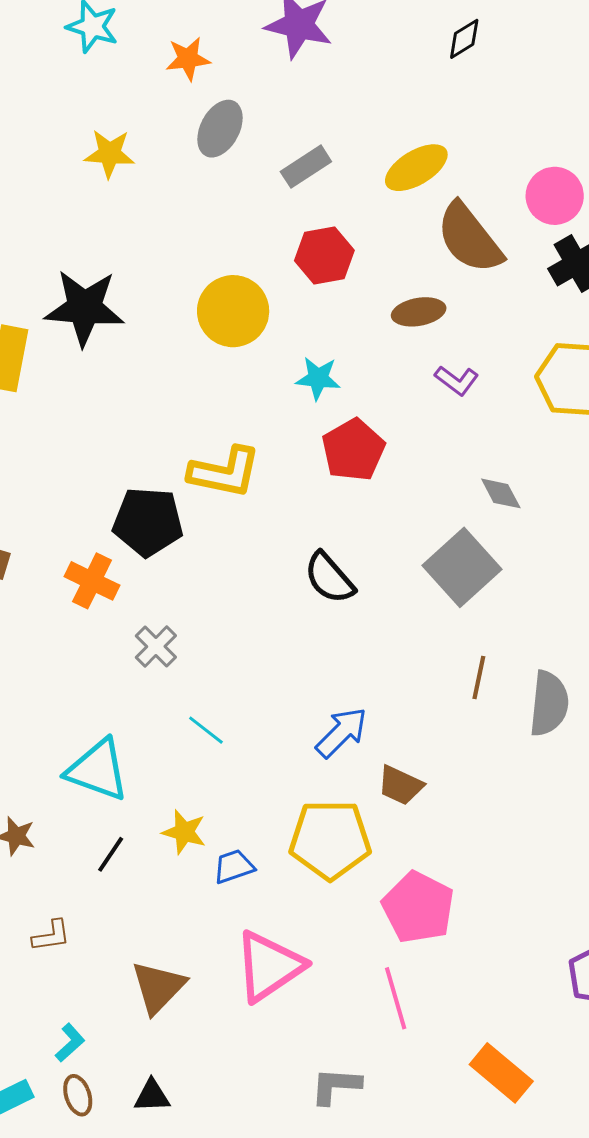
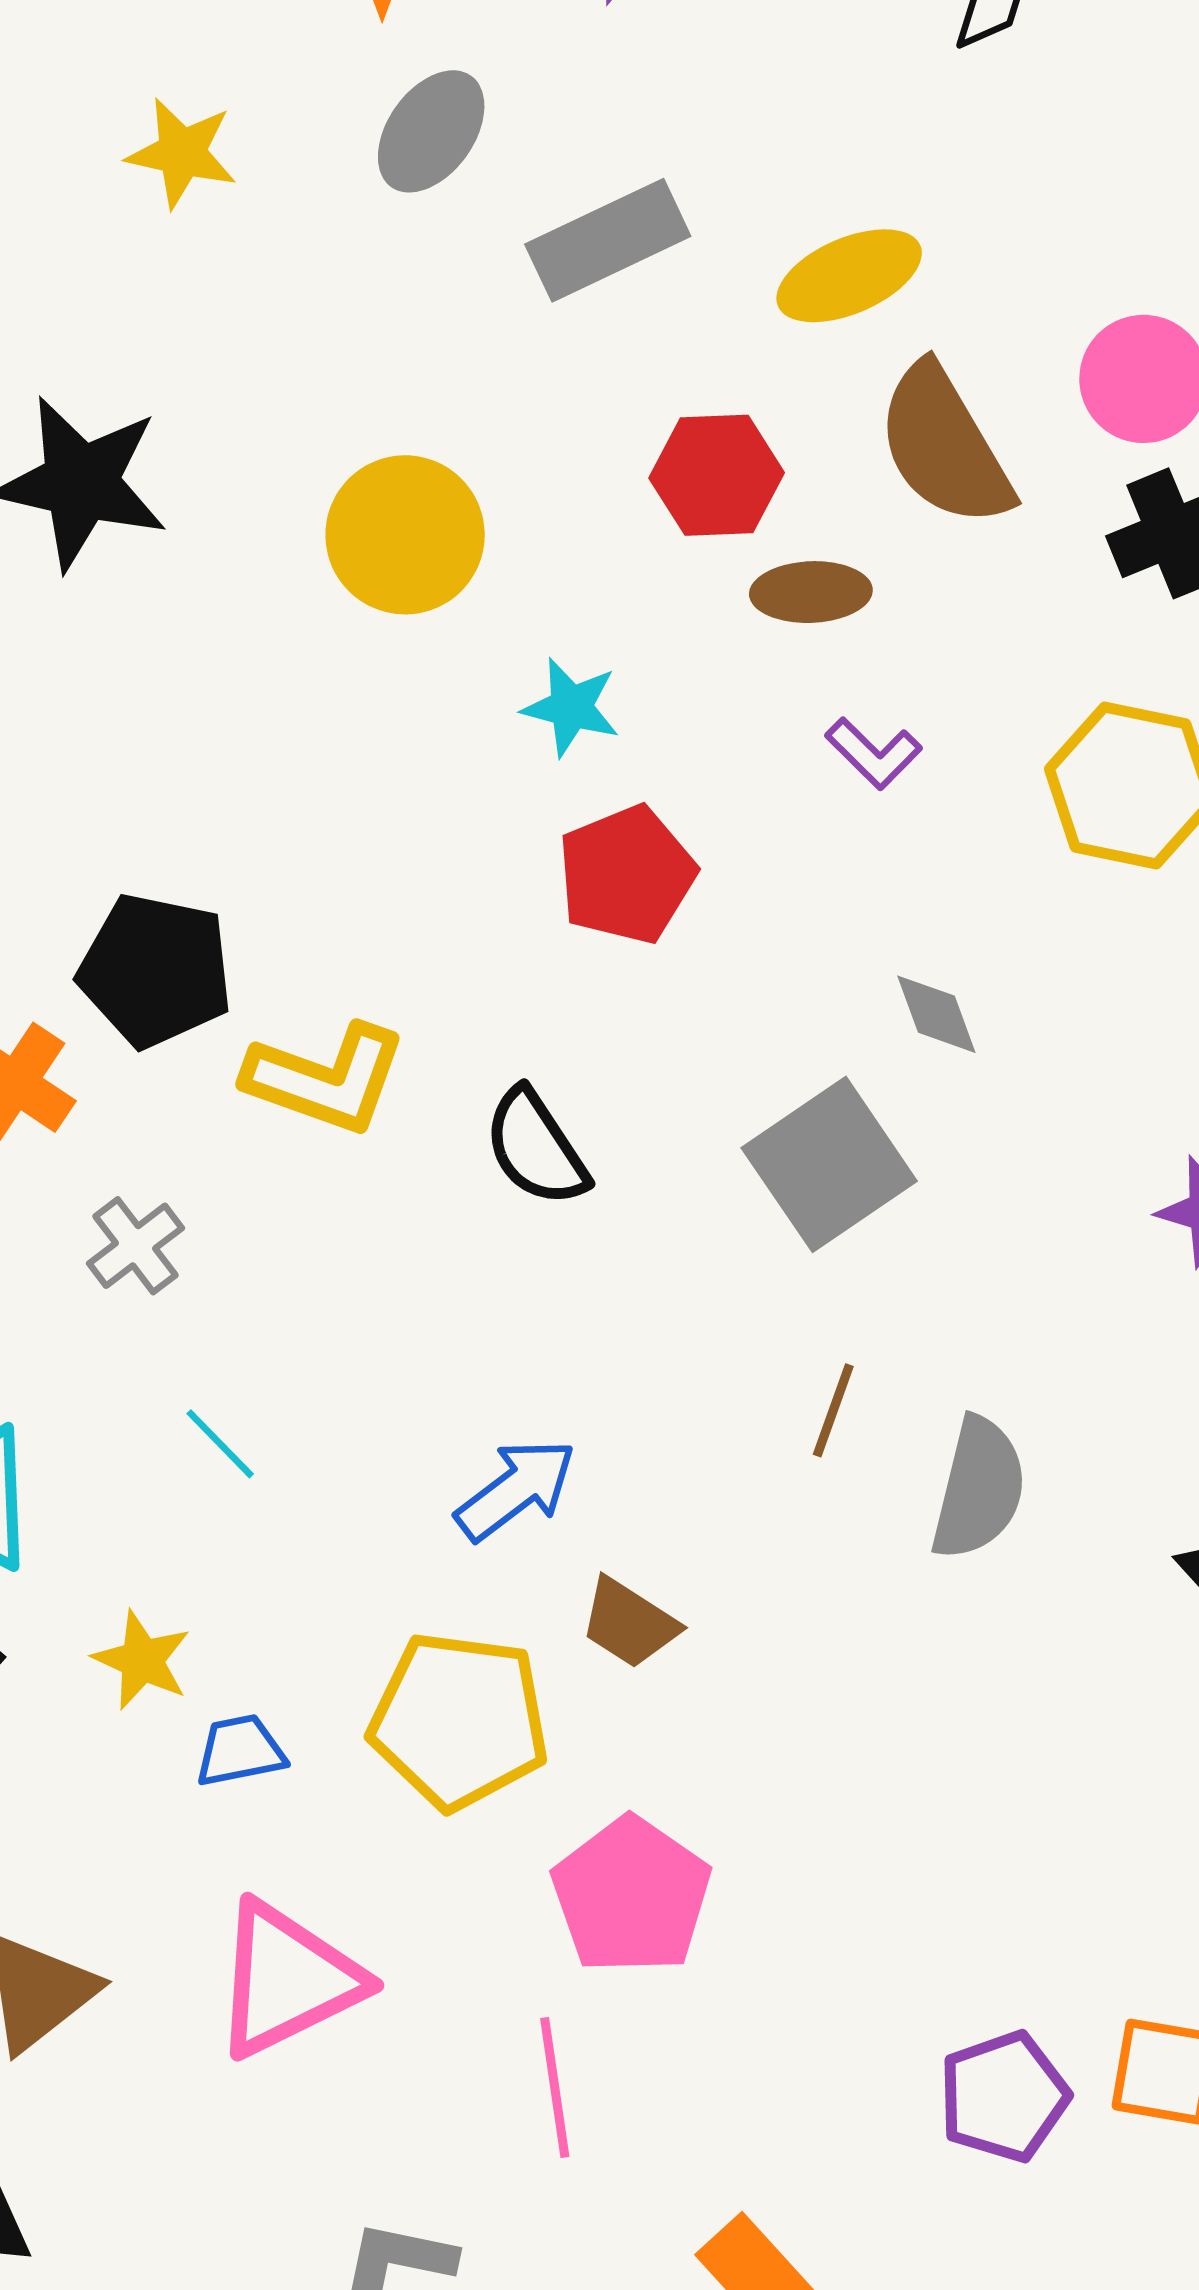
gray rectangle: (306, 167) -> (608, 240), size x1.4
red hexagon: (324, 255) -> (717, 475), moved
yellow L-shape: (225, 472) -> (326, 1079), moved

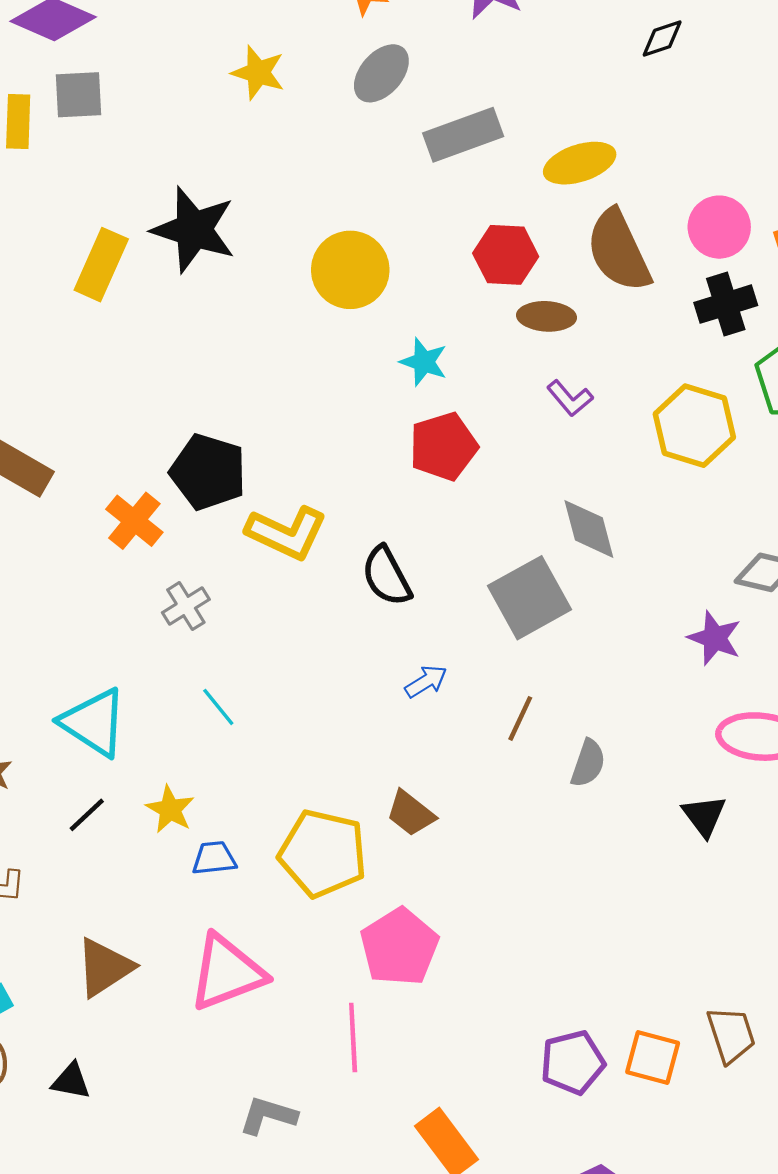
gray diamond: (936, 1014) -> (589, 529), size x1.4
gray semicircle: (979, 1488) -> (588, 763), size x0.7
blue arrow: (516, 1490) -> (426, 681), moved, size x0.7

